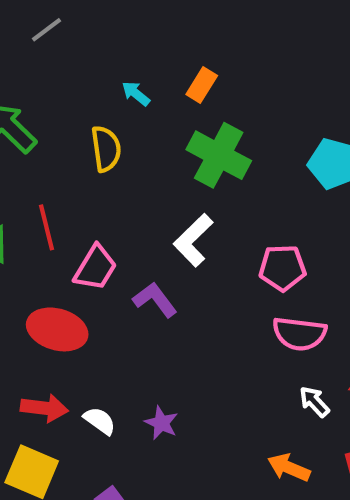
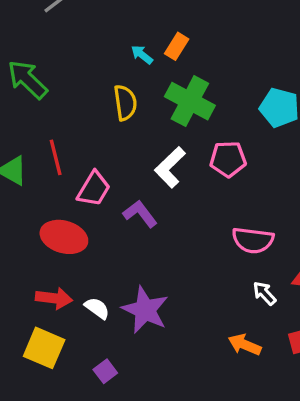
cyan arrow: (136, 94) -> (142, 55), moved
yellow semicircle: (106, 149) -> (125, 103), moved
pink pentagon: (282, 268) -> (228, 159), moved
purple star: (161, 423) -> (145, 310), size x1.8

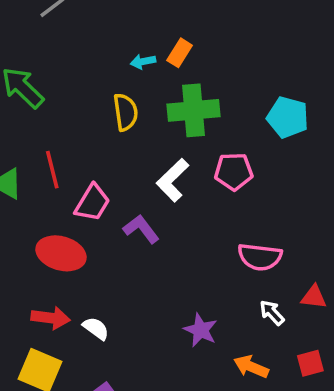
cyan arrow: (142, 55) -> (143, 62), turned -50
green cross: (190, 101) -> (194, 110), turned -33
purple star: (145, 310) -> (200, 330), moved, size x0.7

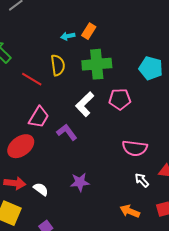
red line: (52, 170) -> (32, 79), moved, turned -45
red ellipse: (61, 253) -> (21, 146), turned -52
purple star: (200, 330) -> (80, 182), moved, turned -30

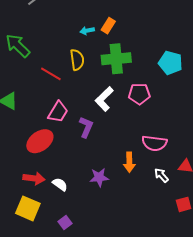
purple L-shape: (67, 132) -> (86, 127), turned 60
orange arrow: (130, 211) -> (129, 162), moved, turned -114

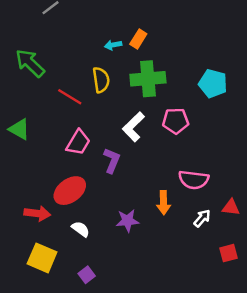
red ellipse: (40, 141) -> (70, 191), moved
white arrow: (161, 175) -> (202, 218), turned 84
red arrow: (34, 178) -> (37, 213), moved

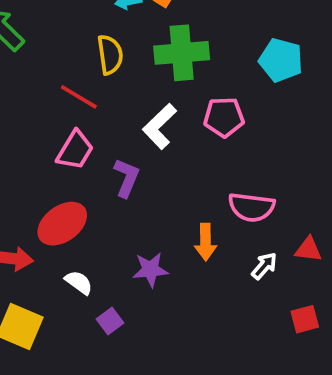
red line: (70, 97) -> (79, 97), moved
purple square: (87, 275) -> (110, 321), moved

